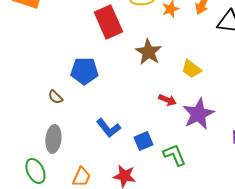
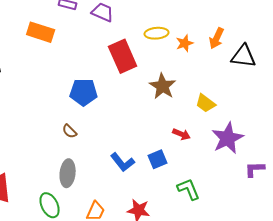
blue pentagon: (84, 71) -> (84, 92), moved
purple star: (198, 114) -> (228, 138), moved
blue square: (143, 141) -> (158, 159), moved

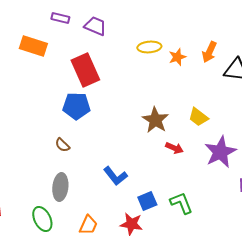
red rectangle: (123, 56) -> (85, 70), moved
brown star: (163, 86) -> (155, 120), moved
blue square: (158, 159) -> (147, 201), moved

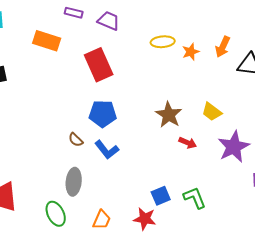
blue pentagon: (76, 106) -> (103, 114), moved
blue L-shape: (115, 176) -> (107, 150), moved

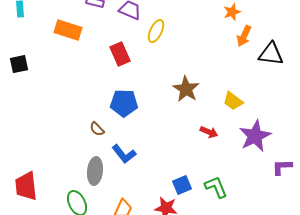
yellow ellipse: (163, 42) -> (156, 31), moved, turned -60
orange star: (191, 52) -> (232, 12), moved
red rectangle: (99, 65) -> (120, 54), size x0.7
brown star: (169, 115) -> (186, 89), moved
blue L-shape: (107, 150) -> (124, 154), moved

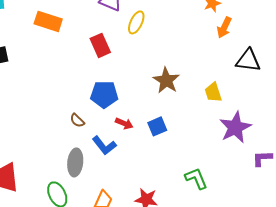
black triangle: (271, 54) -> (248, 60), moved
yellow trapezoid: (233, 101) -> (213, 92), turned 35
red arrow: (209, 132) -> (124, 123), moved
blue square: (182, 185) -> (157, 126), moved

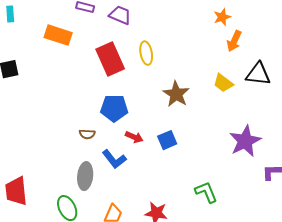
yellow ellipse: (136, 22) -> (146, 53), moved, turned -35
red rectangle: (100, 45) -> (110, 59), size x1.4
yellow trapezoid: (213, 92) -> (223, 83), moved, turned -35
brown semicircle: (77, 120) -> (87, 134), turned -42

